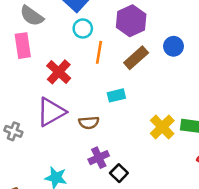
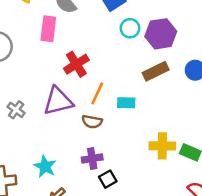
cyan circle: (83, 28) -> (130, 28), moved
orange line: (99, 52) -> (97, 93), moved
yellow cross: (162, 127) -> (162, 146), turned 30

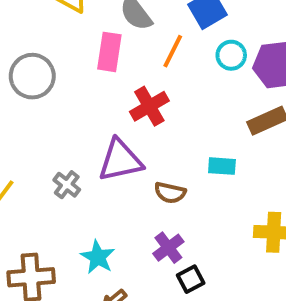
orange line: (97, 93) -> (173, 51), moved
gray cross: (16, 110) -> (67, 185), moved
purple cross: (92, 158) -> (168, 248), turned -30

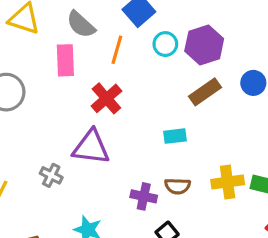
purple triangle: (120, 160) -> (91, 147), turned 30
brown semicircle: (170, 193) -> (178, 186), moved
purple cross: (168, 248) -> (144, 196), moved, turned -30

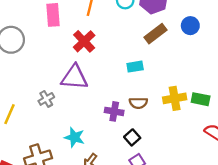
gray cross: (51, 175) -> (46, 99), turned 35

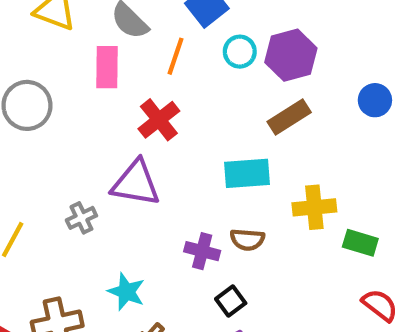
blue circle: (190, 26) -> (375, 100), moved
cyan rectangle: (135, 67) -> (247, 173), size x1.5
yellow cross: (175, 98) -> (314, 207), moved

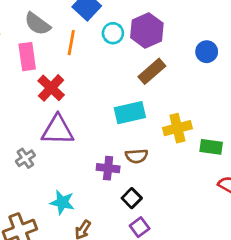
red cross: (159, 120) -> (51, 88), moved

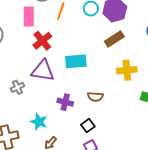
cyan rectangle: (130, 113) -> (76, 61), moved
yellow cross: (177, 128) -> (127, 70), moved
purple cross: (108, 168) -> (65, 102), moved

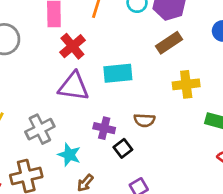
gray cross: (17, 87) -> (40, 129), moved, size x1.5
black square: (88, 126) -> (123, 148), moved

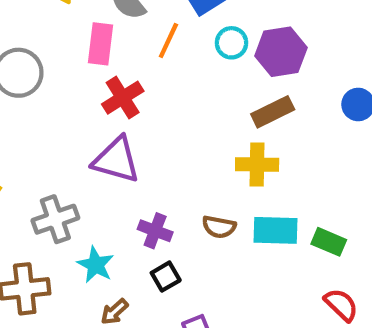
cyan rectangle: (118, 73) -> (275, 230), moved
yellow cross: (186, 84) -> (257, 165), moved
black square: (123, 148) -> (166, 277), moved

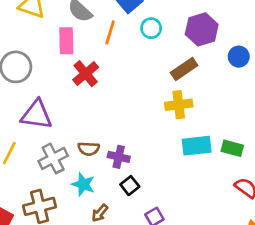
purple hexagon: (281, 52) -> (202, 29), moved
purple triangle: (116, 160) -> (37, 115), moved
brown semicircle: (219, 227) -> (89, 149), moved

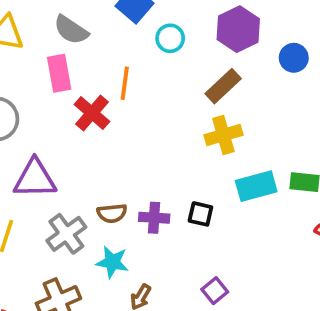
orange line: (110, 32) -> (125, 83), moved
black square: (130, 186) -> (200, 214), moved, turned -30

